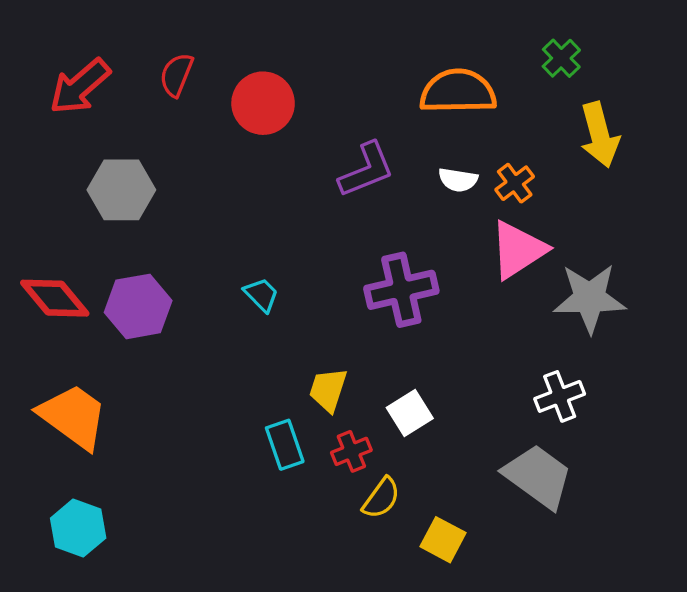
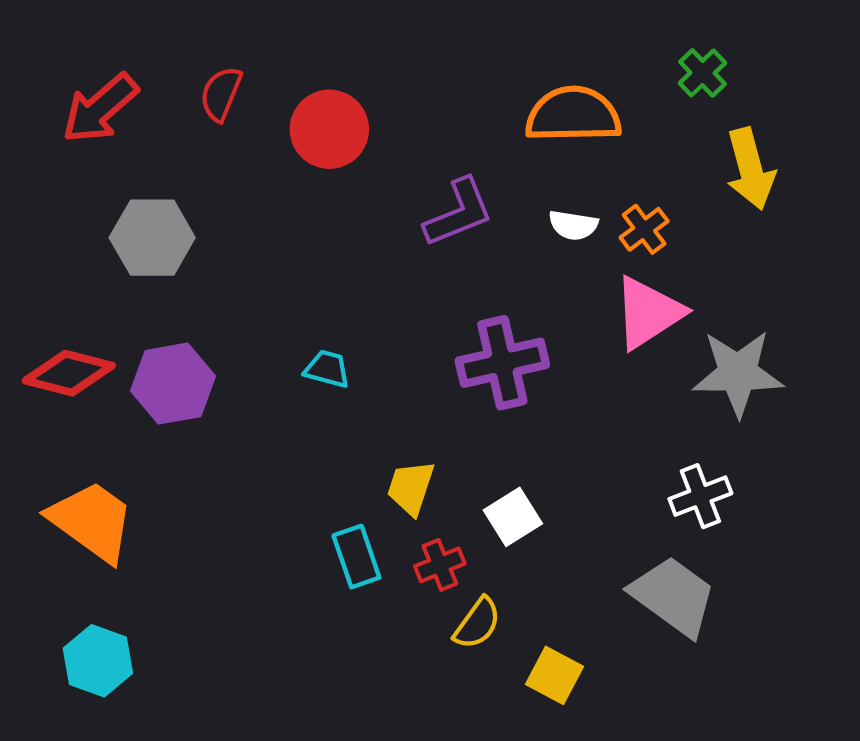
cyan trapezoid: (261, 295) -> (327, 369), turned -30
red diamond: (55, 298) -> (69, 373), turned -36

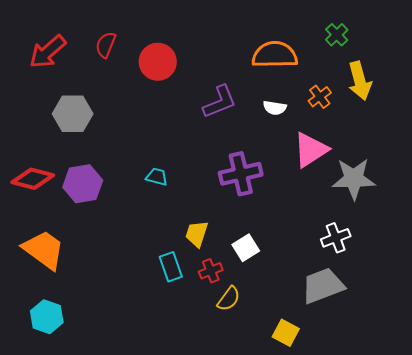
orange cross: (644, 229) -> (320, 97), moved
gray trapezoid: (673, 596) -> (323, 286), turned -57
yellow square: (554, 675) -> (286, 333), moved

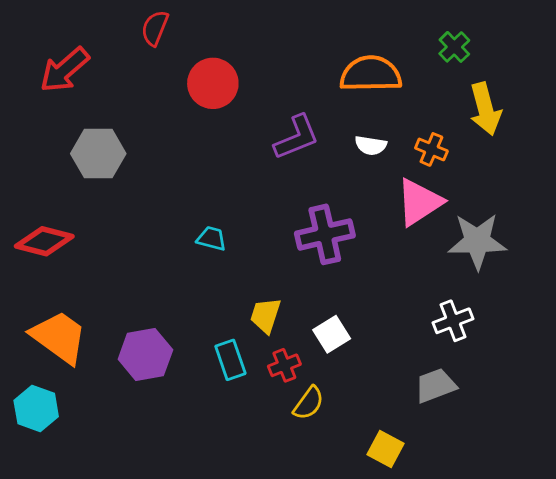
red semicircle: (106, 45) -> (155, 28), moved
orange cross: (320, 97) -> (431, 149), moved, turned -30
purple hexagon: (83, 184) -> (145, 355), moved
gray trapezoid: (323, 286) -> (435, 386), size x0.7
cyan hexagon: (47, 317) -> (36, 408), moved

